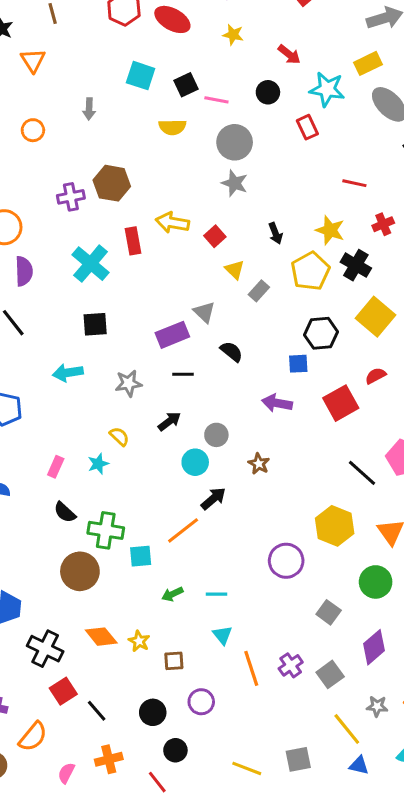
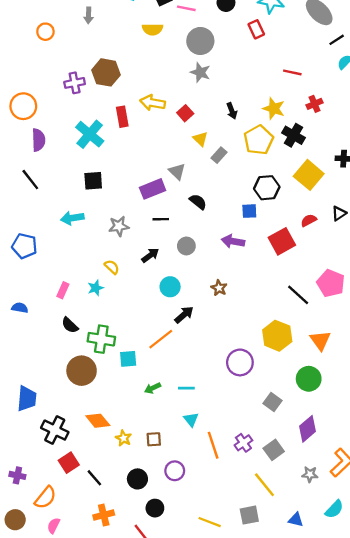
gray circle: (216, 435) -> (186, 246), moved
yellow star: (139, 641) -> (123, 438), moved
yellow line: (347, 729) -> (264, 485), moved
pink semicircle: (66, 773) -> (54, 526), moved

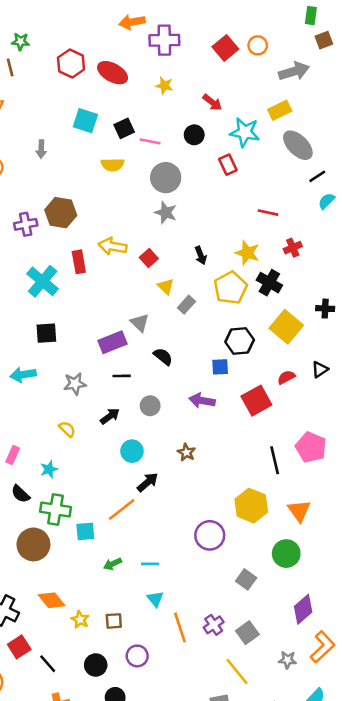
cyan star: (96, 288) -> (49, 469), moved
black line: (298, 295) -> (275, 460), turned 35
purple diamond: (308, 429) -> (303, 609), moved

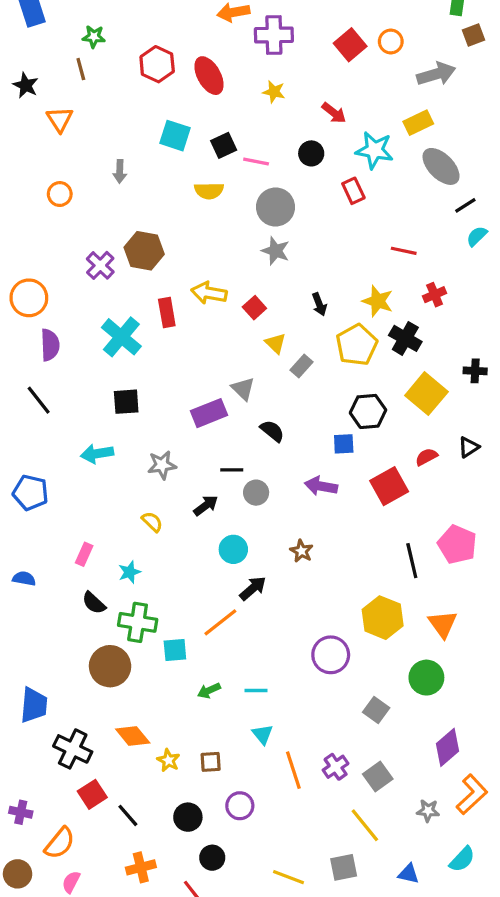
red ellipse: (113, 73) -> (209, 76), turned 32
purple cross: (26, 224) -> (100, 265), turned -35
black line: (122, 376) -> (232, 470), moved

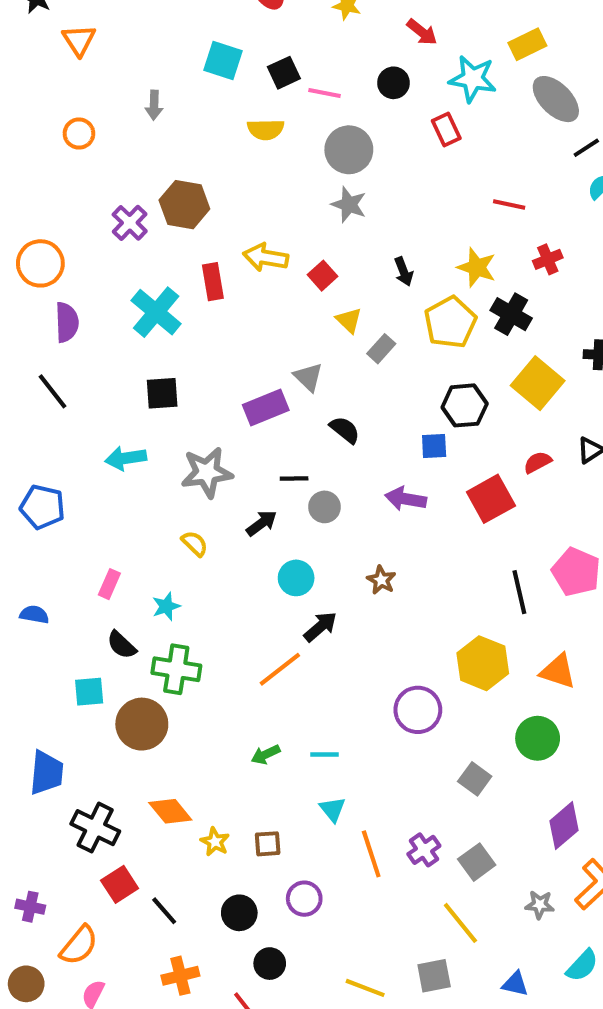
gray star: (162, 465) -> (207, 472), size x1.4
orange triangle: (443, 624) -> (558, 671), turned -36
cyan square: (175, 650) -> (89, 692), moved

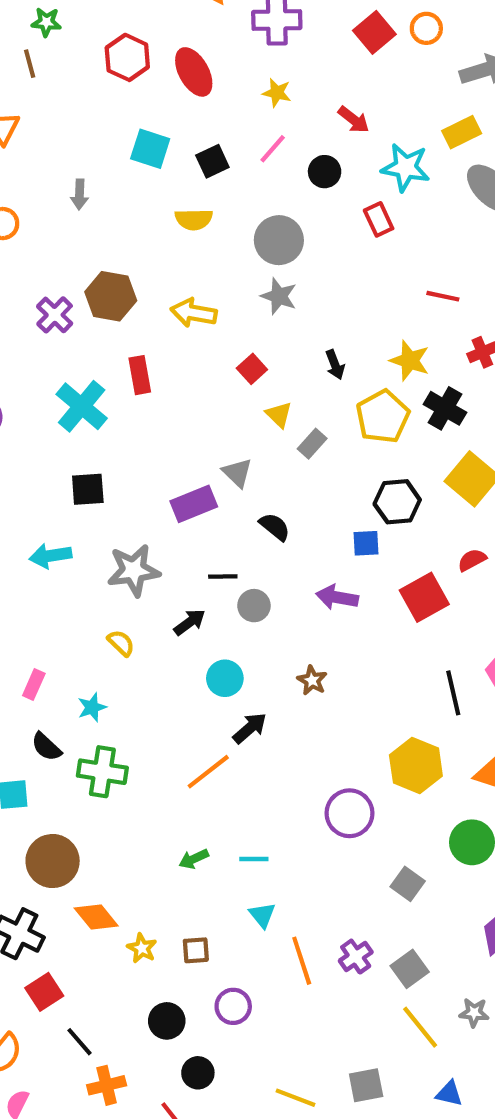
pink line: (324, 93) -> (273, 149), moved, turned -60
yellow arrow: (266, 257) -> (194, 313), moved
brown circle: (142, 724) -> (53, 861), moved
black line: (164, 911) -> (80, 1042), moved
yellow line: (460, 923) -> (420, 1027), moved

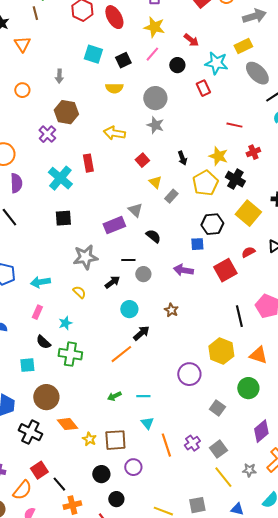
yellow star: (277, 93) -> (154, 27), size x1.5
brown hexagon: (111, 296) -> (66, 112), moved
cyan arrow: (50, 556) -> (40, 282), moved
brown square: (196, 950) -> (115, 440), size x1.6
red square: (44, 992) -> (39, 470), moved

